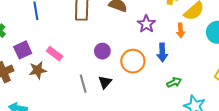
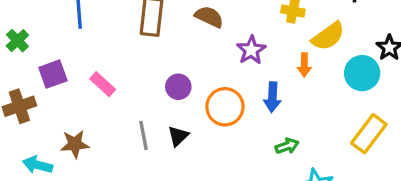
brown star: (38, 70) -> (75, 144), moved

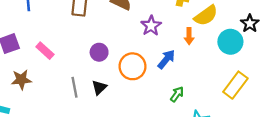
blue arrow: (272, 97) -> (166, 59), turned -144
brown star: (75, 144) -> (21, 80), moved
green arrow: (287, 146) -> (177, 94), turned -35

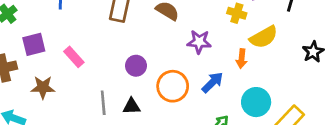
purple star: (151, 26) -> (199, 42), turned 30
cyan circle: (230, 42) -> (256, 102), moved
black triangle: (99, 87) -> (132, 106), turned 35

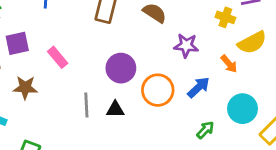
orange arrow: (242, 59) -> (229, 64), turned -48
purple circle: (136, 66) -> (121, 68), size x1.4

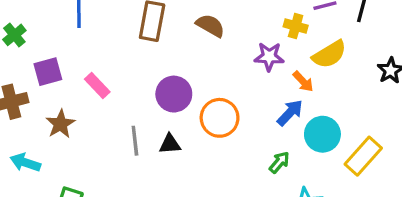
purple star: (186, 45) -> (269, 57), moved
blue arrow: (199, 87) -> (290, 113), moved
brown star: (25, 88) -> (60, 124), turned -30

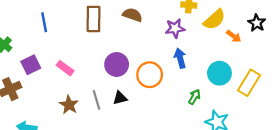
orange arrow: (303, 82) -> (234, 36), moved
blue arrow: (290, 113) -> (180, 58), moved, turned -48
brown star: (60, 124) -> (69, 105), moved

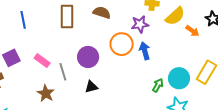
cyan circle: (219, 73) -> (179, 78), moved
orange circle: (150, 75) -> (122, 44), moved
gray line: (97, 100) -> (63, 72), moved

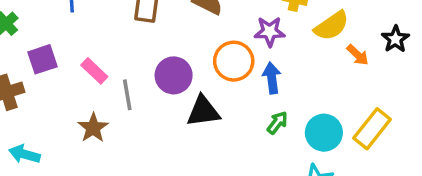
green arrow: (158, 85) -> (277, 123), moved
black triangle: (91, 87) -> (203, 111), moved, size x1.5

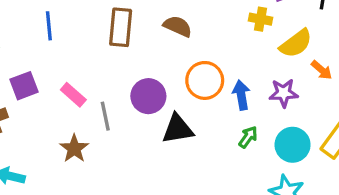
purple star: (270, 32) -> (284, 93), moved

